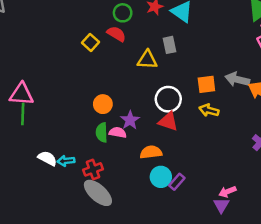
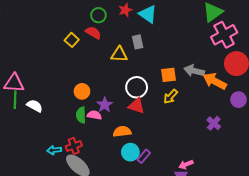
yellow arrow: (209, 110) -> (171, 97), turned -63
white semicircle: (47, 158) -> (35, 106), moved
cyan arrow: (66, 161) -> (54, 150), moved

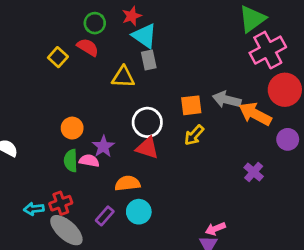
cyan triangle: (148, 14) -> (144, 36), moved
purple rectangle: (144, 156) -> (105, 216), moved

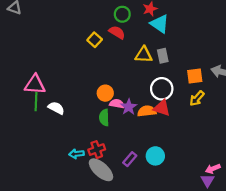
gray rectangle: (149, 60) -> (163, 56), moved
pink semicircle: (89, 161) -> (117, 104), moved
orange semicircle: (127, 183) -> (147, 111), moved

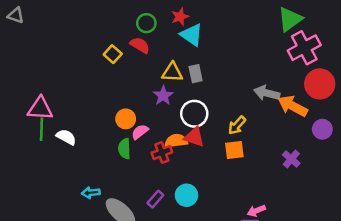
orange square: (195, 76) -> (234, 150), moved
pink semicircle: (117, 104) -> (140, 132), turned -48
purple star: (129, 107) -> (163, 96), moved
red cross: (97, 150) -> (162, 153), moved

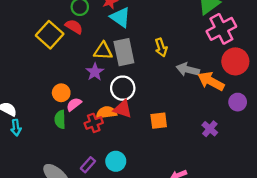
yellow square: (113, 54) -> (50, 35), size x1.6
gray rectangle: (196, 74) -> (124, 52), size x1.6
yellow arrow: (237, 125) -> (161, 47), moved, turned -60
cyan arrow: (91, 193) -> (16, 128), moved, turned -91

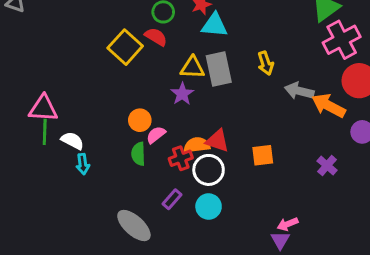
cyan triangle: (120, 17) -> (214, 25), turned -30
white circle: (123, 88) -> (209, 170), moved
purple rectangle: (88, 165) -> (172, 199), moved

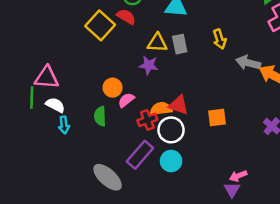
gray rectangle: (219, 69) -> (180, 44), size x0.7
purple star: (182, 94) -> (149, 65), turned -30
pink triangle: (43, 108) -> (47, 78), moved
green semicircle: (138, 154) -> (100, 116), moved
purple rectangle: (172, 199) -> (140, 155), size x1.6

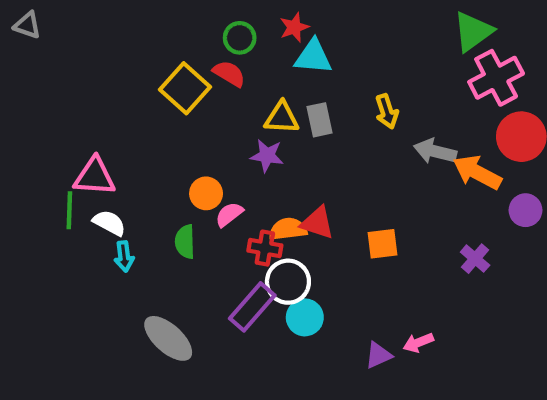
red cross: (147, 120) -> (265, 248), turned 30
white circle: (171, 130) -> (288, 282), moved
gray ellipse: (108, 177) -> (168, 338), moved
purple triangle: (232, 190) -> (378, 355), moved, turned 35

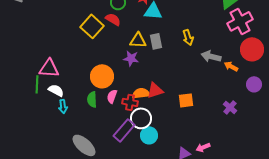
orange arrow: (477, 172) -> (231, 66), size x0.6
orange circle: (206, 193) -> (102, 76), size x1.5
pink semicircle: (229, 214) -> (112, 96), moved, turned -32
red triangle: (317, 223) -> (155, 90), turned -36

